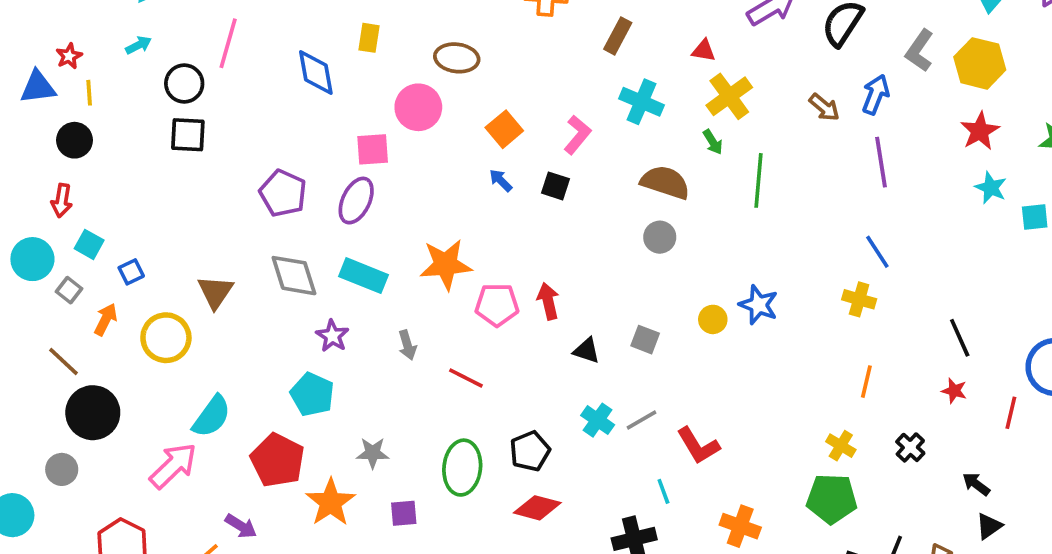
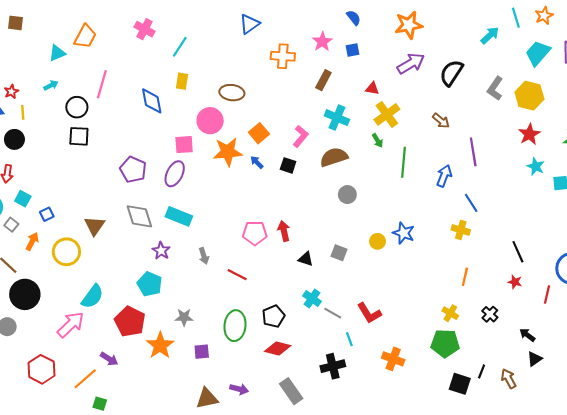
blue arrow: (876, 94) -> (444, 176), moved
brown semicircle: (665, 182) -> (334, 157), moved, turned -36
orange star: (446, 265) -> (228, 152), moved
gray line: (641, 420) -> (333, 313), moved, turned 60

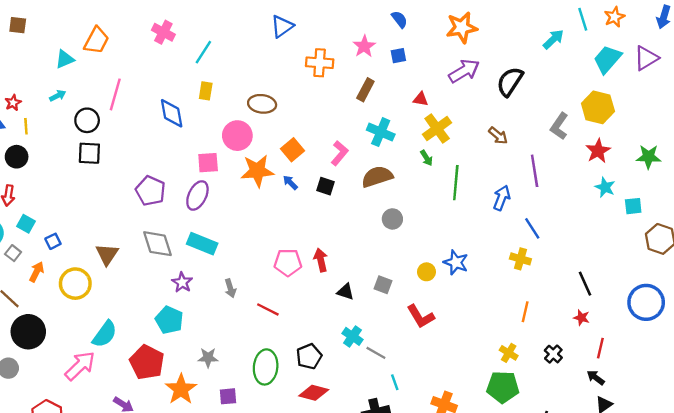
gray L-shape: (495, 88) -> (559, 126), moved
red line: (547, 294) -> (600, 348), moved
red L-shape: (369, 313) -> (421, 316), moved

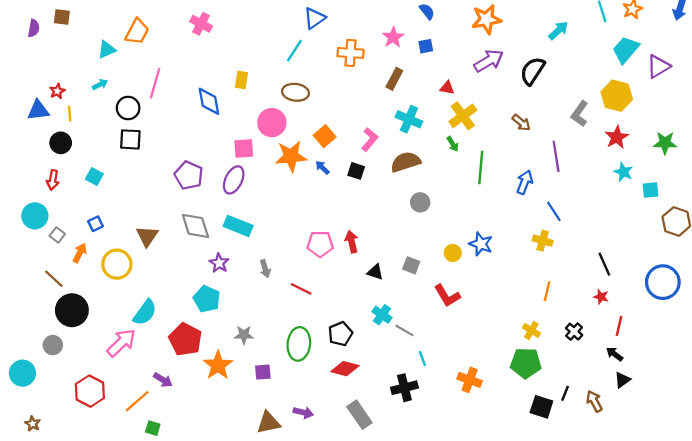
cyan arrow: (553, 39) -> (558, 30), moved
cyan line: (203, 52) -> (294, 51), moved
purple triangle: (646, 58) -> (658, 66), moved
cyan square: (26, 224) -> (94, 177), moved

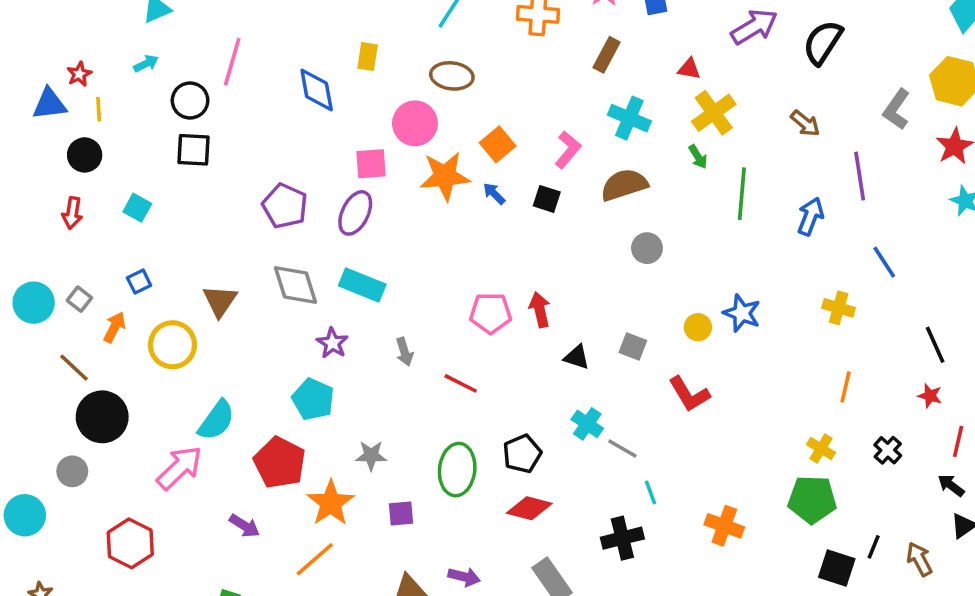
blue line: (554, 211) -> (884, 262), moved
cyan circle: (35, 216) -> (34, 303), moved
orange line: (137, 401) -> (315, 559), moved

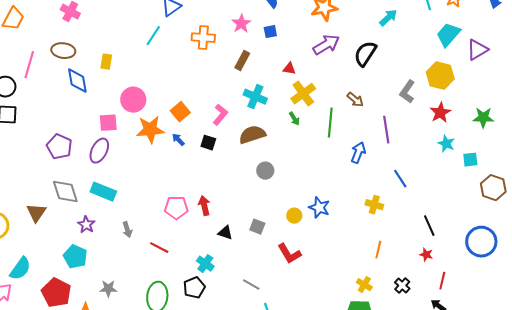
brown ellipse: (452, 76) -> (63, 51), moved
green line: (742, 194) -> (330, 123), moved
brown triangle: (220, 301) -> (36, 213), moved
cyan cross: (587, 424) -> (205, 264), moved

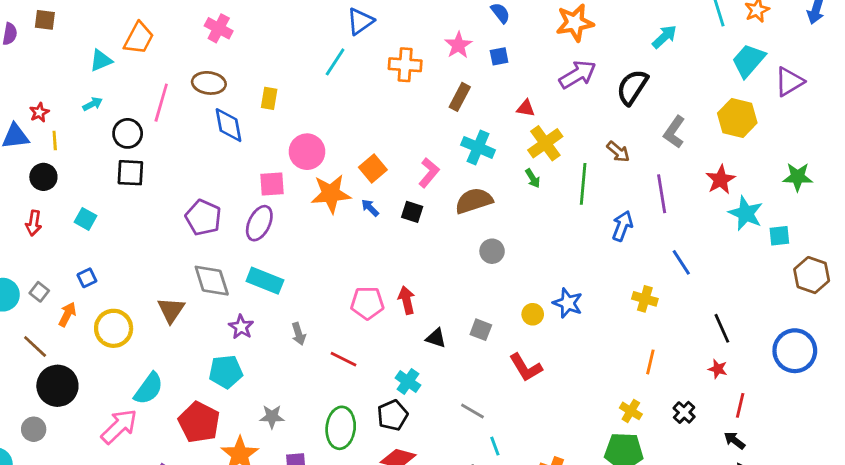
gray L-shape: (407, 92) -> (674, 132), moved
red star: (440, 113) -> (721, 180), moved
cyan star: (446, 144) -> (746, 213), size x1.4
cyan pentagon: (75, 257) -> (226, 372), turned -30

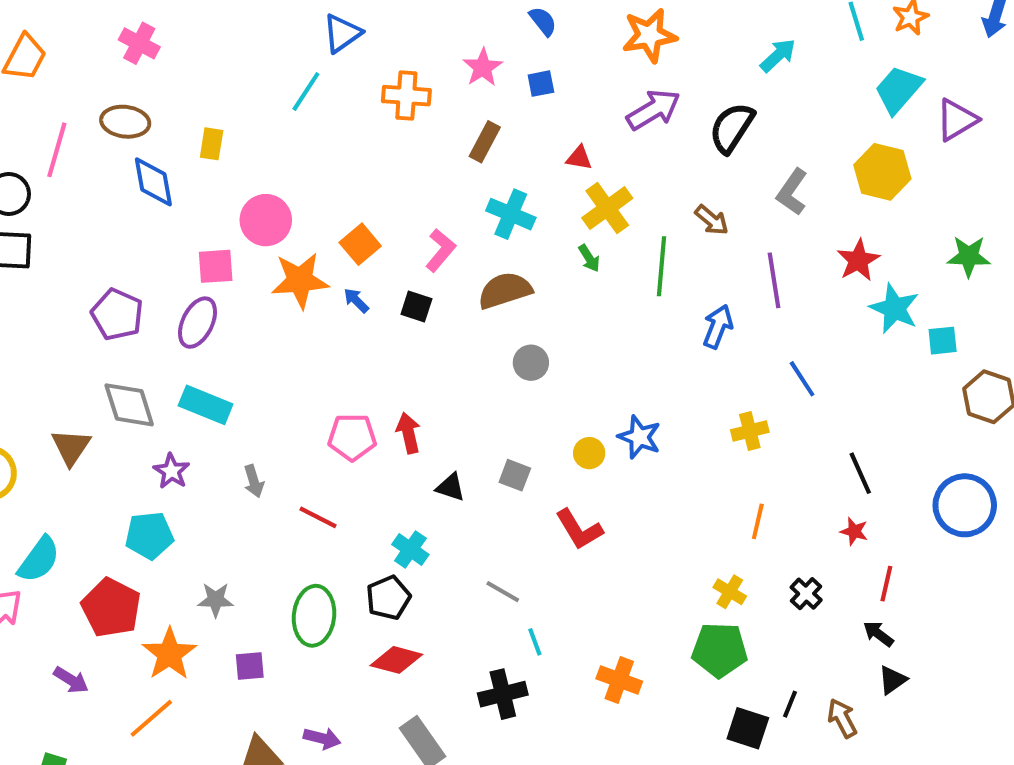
yellow cross: (645, 299) -> (750, 431), turned -30

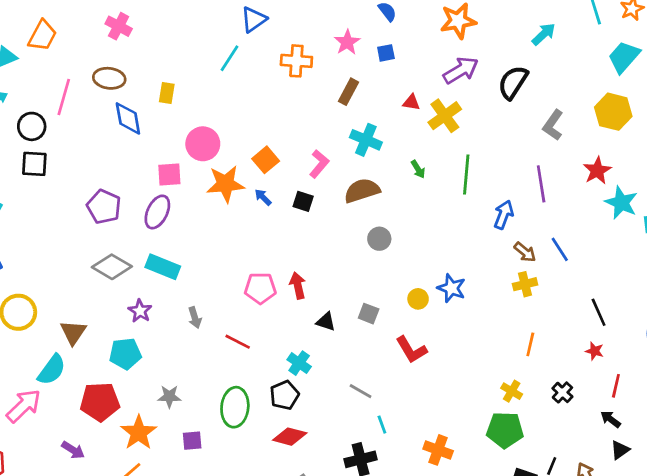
yellow cross: (607, 208) -> (445, 116), moved
brown arrow: (712, 220) -> (525, 252), moved
gray diamond: (129, 405) -> (112, 267), turned -42
brown triangle: (71, 447) -> (73, 332), moved
red pentagon: (111, 608) -> (100, 402), turned -30

